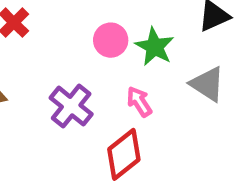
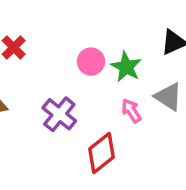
pink arrow: (139, 102) -> (131, 111), moved

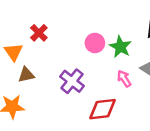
red diamond: (102, 153) -> (103, 109), turned 32

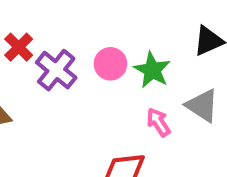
purple cross: (72, 81) -> (56, 70), moved

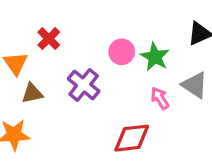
purple cross: (56, 70) -> (84, 85), moved

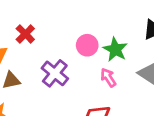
pink arrow: (160, 98) -> (108, 78), moved

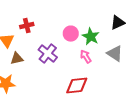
red cross: (25, 34) -> (27, 26), turned 32

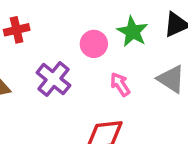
green star: (91, 37) -> (132, 32), moved

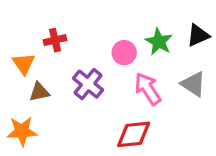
pink arrow: (120, 84) -> (148, 89), size x1.5

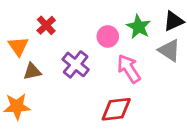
red cross: (55, 40) -> (46, 25), turned -30
gray triangle: (193, 84) -> (169, 50), moved

